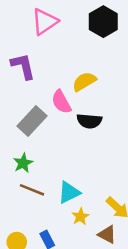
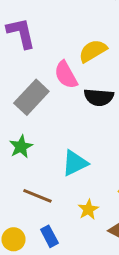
brown line: (32, 190) -> (37, 196), moved
cyan triangle: (69, 192) -> (75, 163), moved

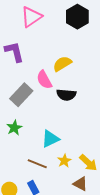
brown line: (37, 196) -> (37, 164), moved
yellow star: (88, 209) -> (64, 161), moved

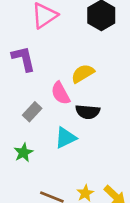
gray rectangle: (21, 95) -> (32, 112), size x0.7
cyan triangle: (50, 139) -> (65, 138), moved

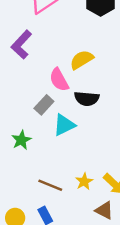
purple L-shape: (23, 59) -> (21, 45), turned -124
gray rectangle: (32, 112) -> (44, 105), moved

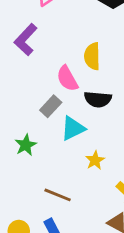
yellow semicircle: (82, 60) -> (92, 56), turned -60
yellow star: (84, 181) -> (95, 160), moved

